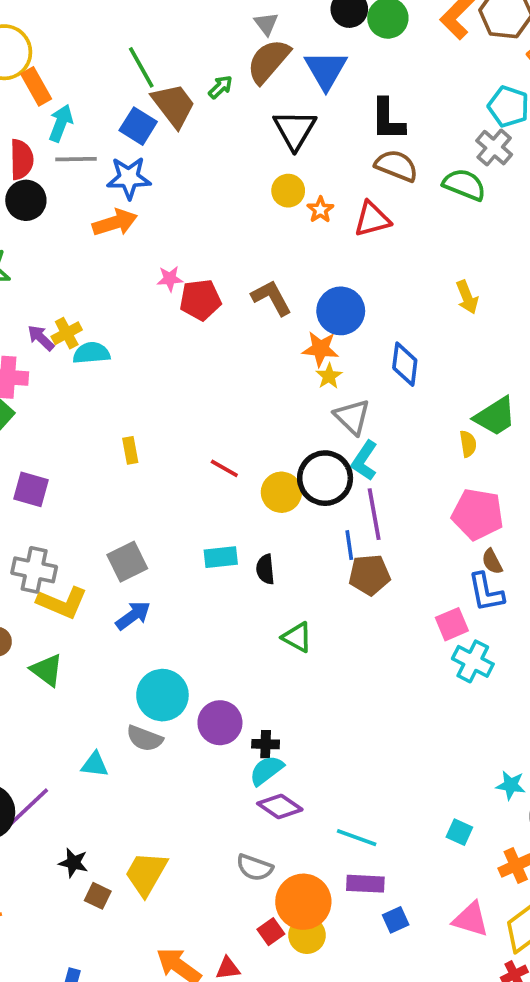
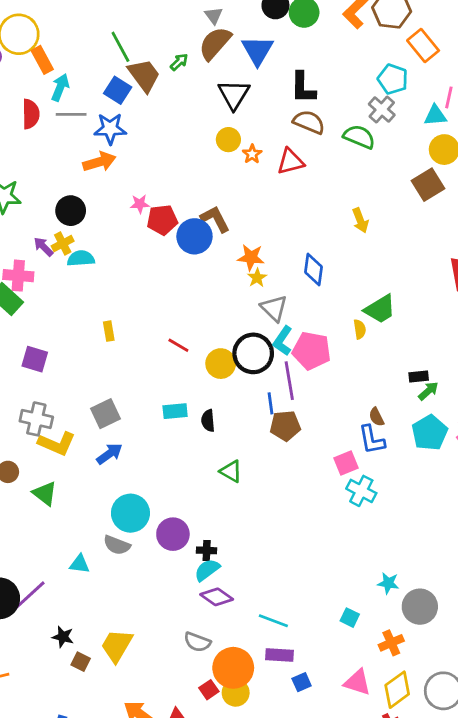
black circle: (26, 200) -> (71, 211), moved
blue circle: (341, 311) -> (194, 236), moved
pink pentagon: (478, 514) -> (311, 351), moved

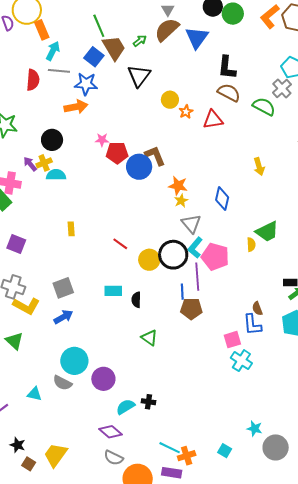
black triangle: (234, 94) -> (139, 76), moved
red semicircle: (31, 114) -> (33, 80), moved
black cross: (207, 550) -> (148, 402), moved
purple diamond: (217, 597) -> (111, 432), moved
orange cross: (391, 643) -> (187, 456), moved

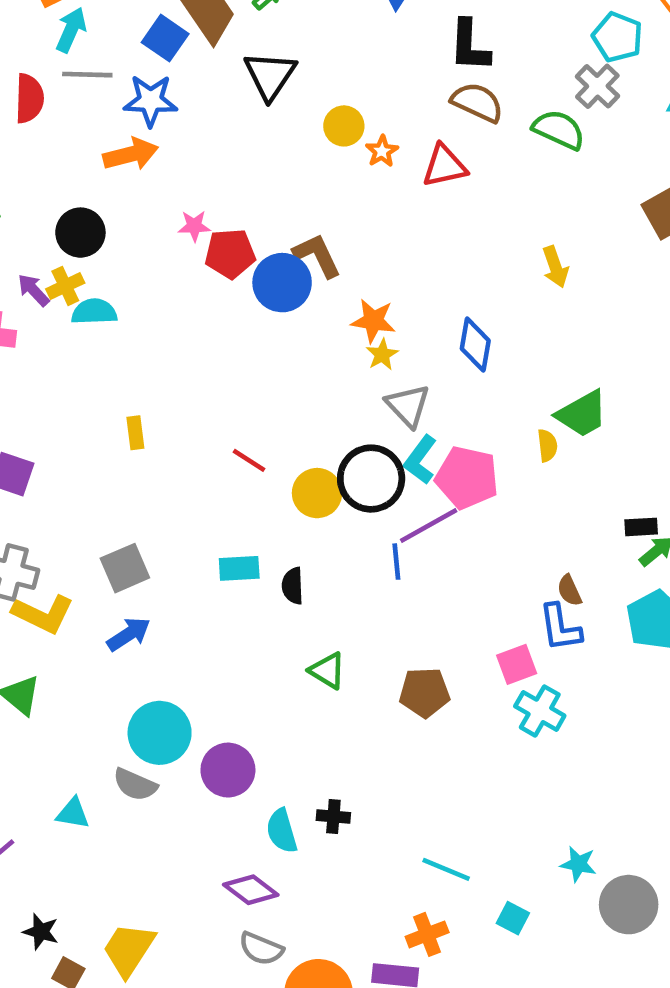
purple line: (197, 277) -> (429, 525), turned 68
brown pentagon: (191, 309) -> (425, 692), moved
cyan semicircle: (125, 407) -> (282, 831), turned -72
cyan line: (170, 448) -> (446, 869), moved

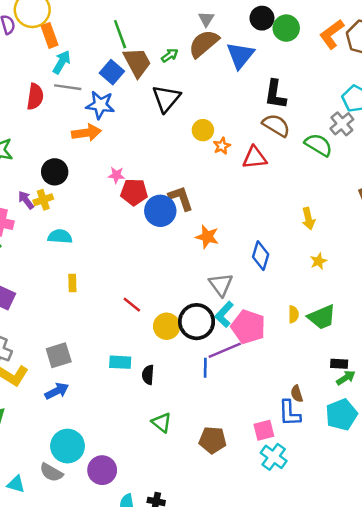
cyan semicircle: (94, 312) -> (60, 236), moved
yellow star: (382, 355) -> (319, 261), moved
green trapezoid: (582, 414) -> (322, 317), moved

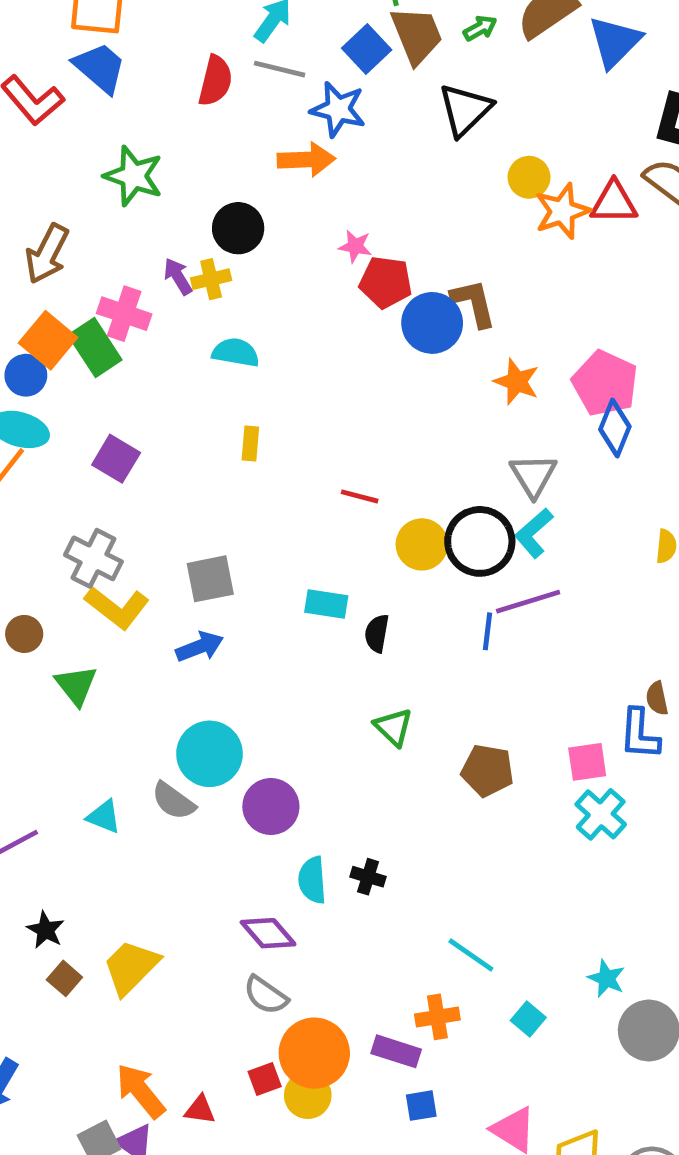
orange star: (222, 146) -> (562, 211), size x1.6
red triangle: (255, 158) -> (614, 202), moved
red line: (132, 305) -> (360, 496), turned -30
pink pentagon: (248, 327) -> (605, 383), moved

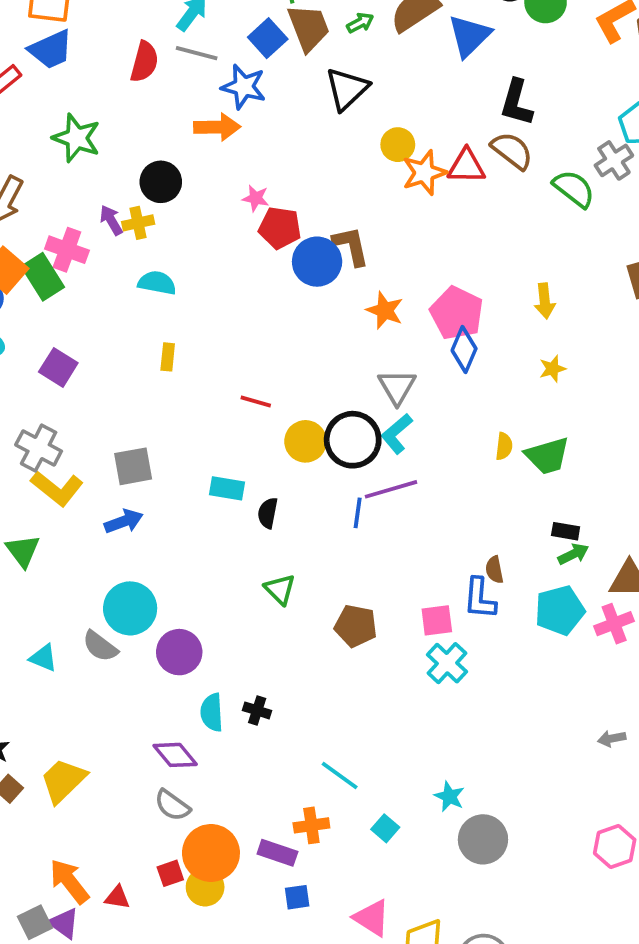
blue trapezoid: (100, 68) -> (51, 49), turned 114

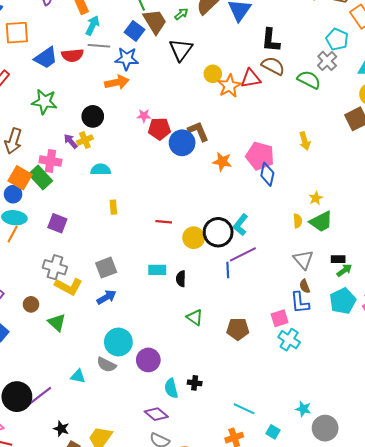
blue trapezoid: (51, 49) -> (46, 58), moved
red semicircle: (144, 62) -> (72, 55), turned 80
yellow star: (553, 369) -> (316, 198), moved
gray triangle: (397, 387) -> (303, 260), moved

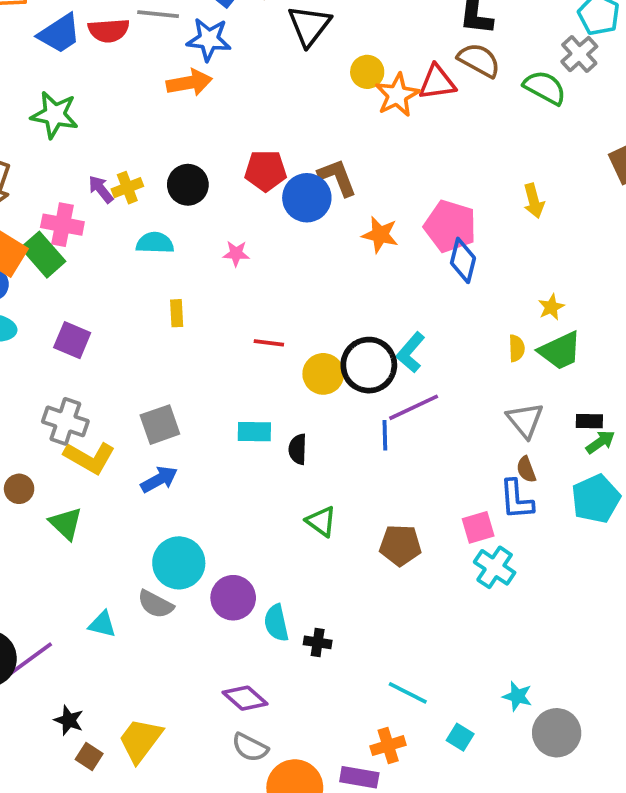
black circle: (93, 116) -> (188, 185), moved
pink star: (144, 116) -> (236, 254), moved
cyan semicircle: (171, 388) -> (276, 623), moved

